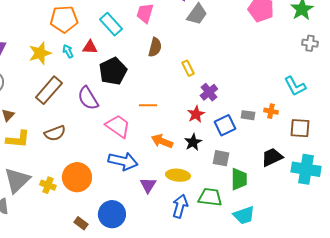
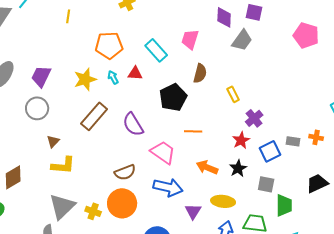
black pentagon: (113, 71) -> (173, 97), moved
brown semicircle: (55, 133) -> (125, 172), moved

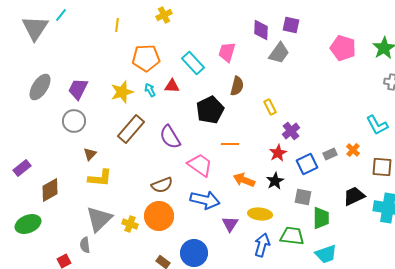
yellow line: (68, 16) -> (117, 25), moved
orange cross: (316, 137) -> (353, 150), turned 32
gray rectangle: (293, 141) -> (330, 154), turned -32

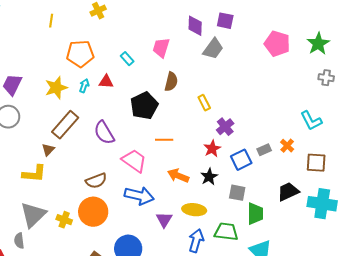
cyan rectangle: (193, 63) -> (127, 59), size x0.6
cyan arrow: (150, 90) -> (84, 86), turned 48
brown triangle: (90, 154) -> (48, 150), moved

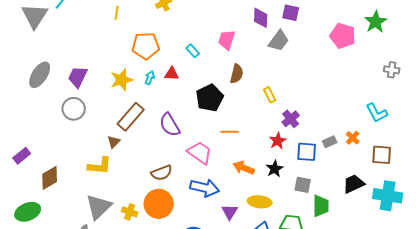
green star: (318, 44) -> (376, 22), moved
blue square: (241, 160) -> (307, 152), turned 30

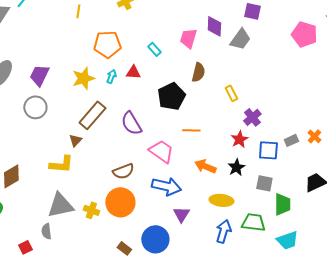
purple diamond: (261, 18) -> (214, 26), moved
gray triangle: (99, 207) -> (60, 205), turned 32
purple triangle: (230, 212) -> (181, 214), moved

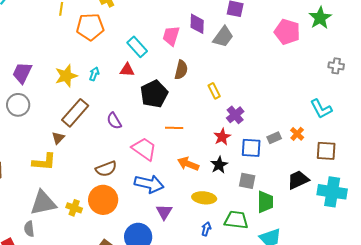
orange pentagon: (107, 44) -> (90, 27), moved
cyan rectangle: (154, 49) -> (137, 47), size x1.5
red triangle: (133, 72) -> (127, 70), moved
purple semicircle: (131, 123) -> (114, 121), size x0.7
blue arrow: (223, 231) -> (206, 229), size x0.6

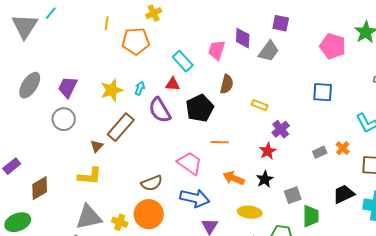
yellow rectangle: (214, 91) -> (260, 105), turned -42
purple semicircle: (114, 121) -> (160, 110), moved, size x1.5
brown triangle: (58, 138) -> (97, 146), moved
blue square: (251, 148) -> (323, 92), moved
gray square: (247, 181) -> (293, 195), turned -30

